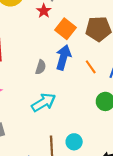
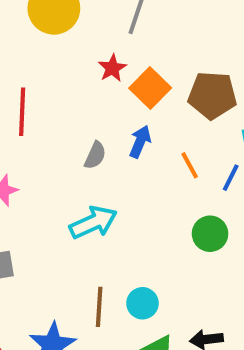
red star: (44, 11) -> (112, 68), moved
blue arrow: (63, 57) -> (140, 142), size x0.7

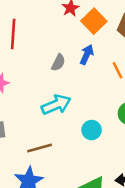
cyan circle: (142, 303) -> (92, 130), moved
brown line: (99, 307) -> (40, 148), moved, turned 70

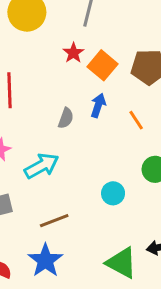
cyan arrow: (56, 105) -> (42, 166), moved

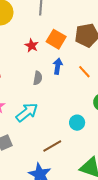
red star: (73, 53) -> (32, 46), moved
brown line: (54, 221) -> (52, 146), moved

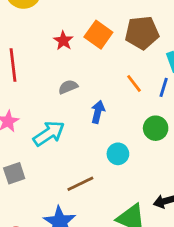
blue arrow: (58, 66) -> (98, 112), moved
gray semicircle: (38, 78) -> (68, 87), turned -128

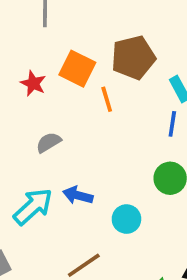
orange line: (134, 83) -> (107, 99), moved, turned 30
blue arrow: (98, 112) -> (78, 195), moved, turned -80

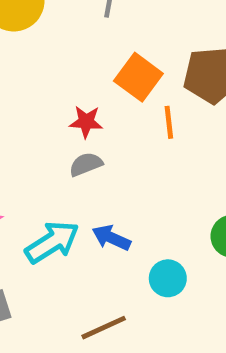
red star: (33, 83) -> (86, 122), moved, turned -30

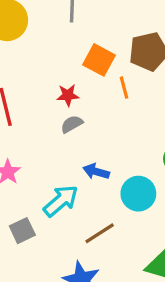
cyan arrow: (52, 242) -> (61, 201), moved
cyan circle: (168, 278) -> (138, 194), size x1.4

